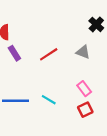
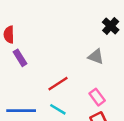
red line: (49, 54) -> (58, 84), moved

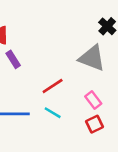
gray triangle: (96, 57) -> (92, 58), size x1.6

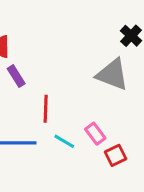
red line: (53, 86) -> (46, 109), moved, turned -55
pink rectangle: (93, 100) -> (95, 134), moved

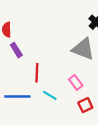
pink rectangle: (95, 134) -> (76, 82), moved

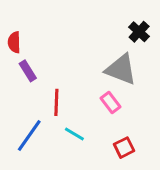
pink rectangle: (76, 82) -> (110, 102), moved
blue line: (17, 96) -> (29, 136), turned -55

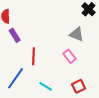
gray triangle: (121, 69) -> (77, 34), size x0.7
cyan line: (74, 134) -> (46, 86), moved

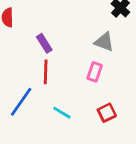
purple rectangle: (15, 35) -> (44, 43), moved
pink rectangle: (70, 56) -> (95, 72), turned 56

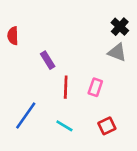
gray triangle: (104, 42) -> (117, 52), moved
red line: (46, 72) -> (66, 87), moved

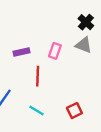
purple rectangle: (48, 60) -> (22, 52), turned -70
pink rectangle: (95, 87) -> (55, 51), moved

